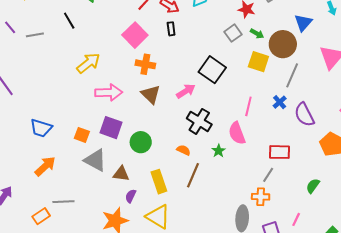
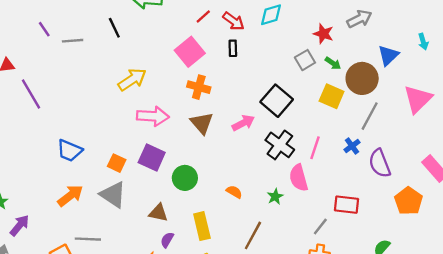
black cross: (199, 121) -> (280, 145), moved
gray triangle: (95, 160) -> (113, 195), moved
brown line: (193, 175) -> (253, 235), moved
gray line: (268, 175) -> (320, 226), moved

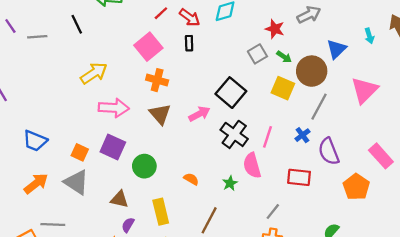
red rectangle: (346, 205) -> (299, 177), moved

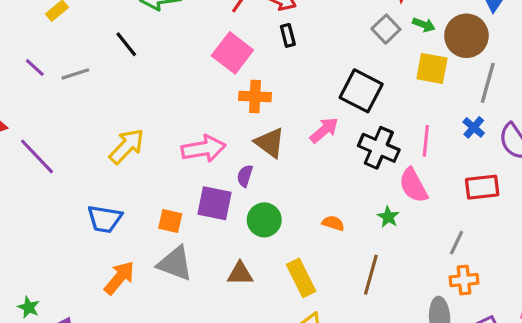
yellow arrow: (94, 73) -> (127, 146), moved
purple semicircle: (128, 225) -> (245, 176), moved

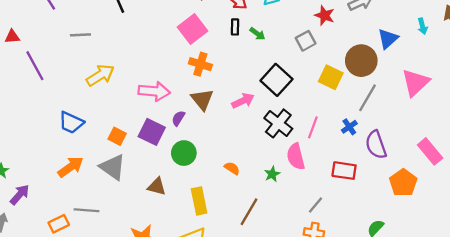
green arrow: (424, 25) -> (257, 34), moved
gray line: (75, 74) -> (80, 35), moved

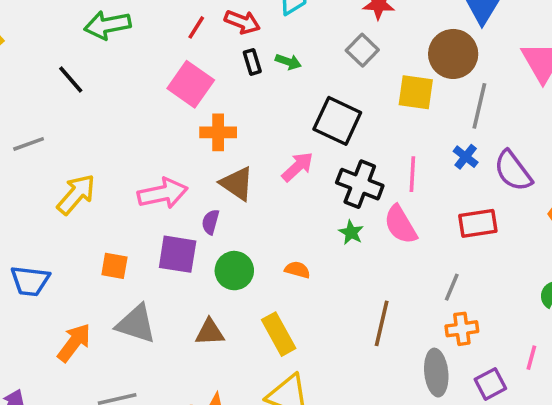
blue trapezoid: (71, 123) -> (30, 281), moved
orange square: (117, 136) -> (114, 266), moved
orange semicircle: (232, 168) -> (297, 270), moved
green star: (272, 174) -> (351, 232), moved
brown line: (249, 212) -> (382, 323), moved

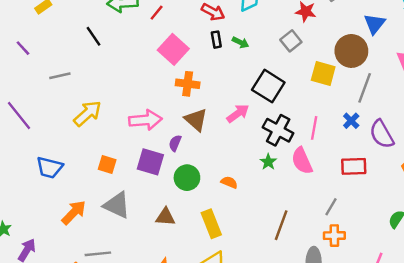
red line: (196, 27) -> (157, 13), moved

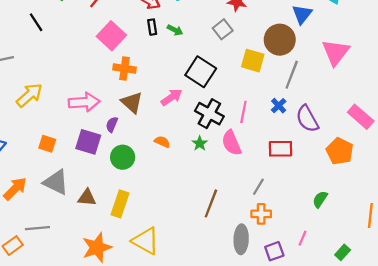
orange semicircle: (229, 182) -> (162, 142), moved
brown triangle: (165, 217) -> (87, 198), moved
yellow rectangle: (211, 224) -> (120, 204), moved, turned 40

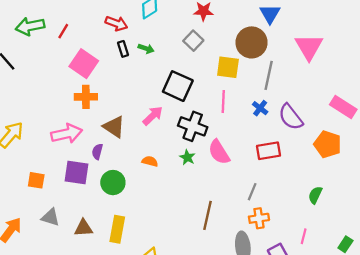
orange cross: (124, 68) -> (86, 97), moved
pink line: (243, 112) -> (223, 102), moved
gray triangle: (56, 182) -> (50, 217), size x0.7

